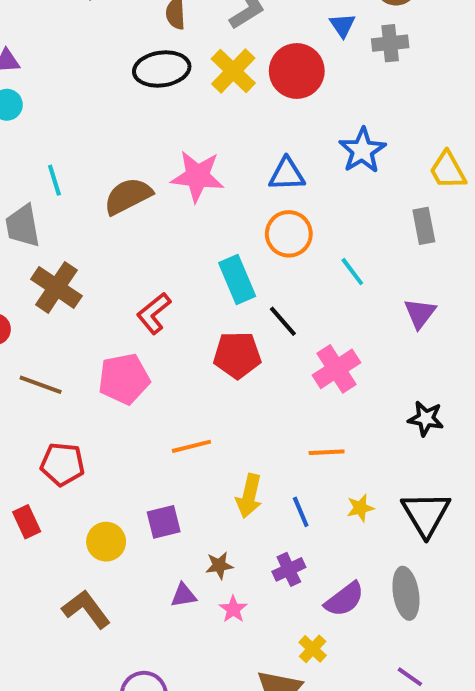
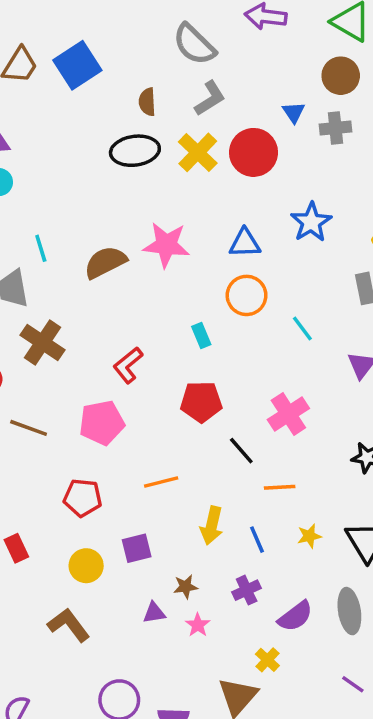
cyan rectangle: (237, 280) -> (201, 336), size x0.6
black line: (283, 321) -> (241, 451), moved
red pentagon: (62, 464) -> (83, 498), moved

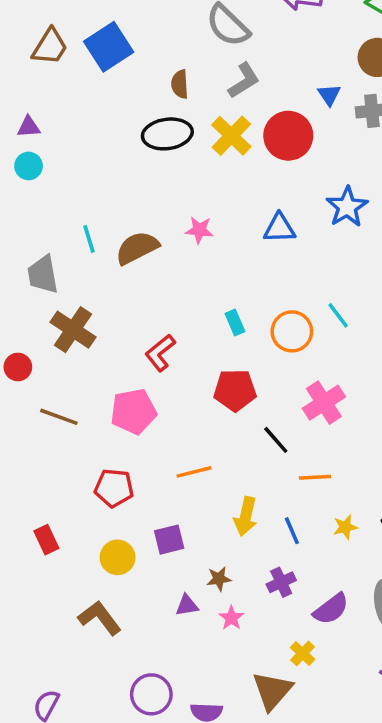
pink star: (166, 245) -> (199, 230), size x0.6
cyan line: (41, 248) -> (89, 239), moved
orange circle: (247, 295) -> (292, 331), moved

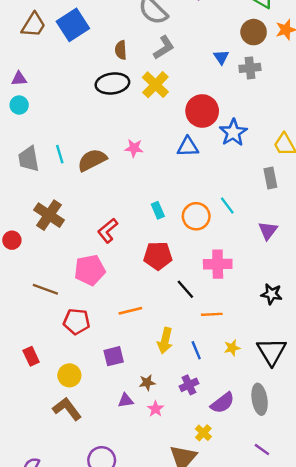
red circle: (288, 136) -> (202, 111), moved
gray trapezoid: (43, 274) -> (29, 159), moved
pink cross: (324, 403) -> (218, 264), turned 32
brown line: (59, 417) -> (45, 289), moved
yellow circle: (118, 557) -> (69, 375), moved

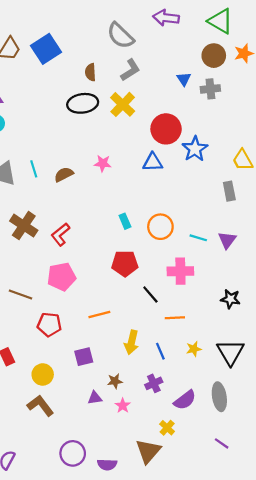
brown semicircle: (92, 160) -> (64, 174), size x0.7
cyan line: (227, 205) -> (198, 238), moved, turned -36
red L-shape: (108, 231) -> (60, 234), moved

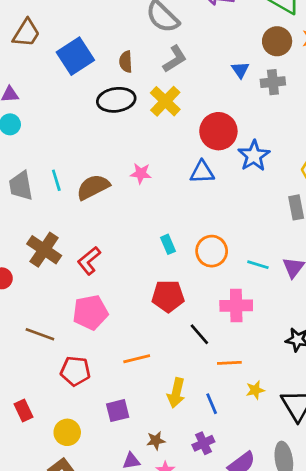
blue square: (46, 49) -> (75, 56), moved
brown semicircle: (64, 174) -> (93, 187), size x1.4
yellow star: (194, 349) -> (255, 390), moved

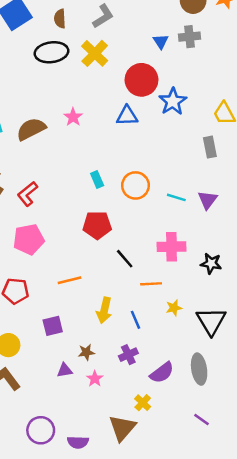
blue triangle: (240, 70) -> (161, 41), moved
pink star: (141, 173) -> (73, 117), turned 30
pink cross: (236, 306) -> (171, 247), moved

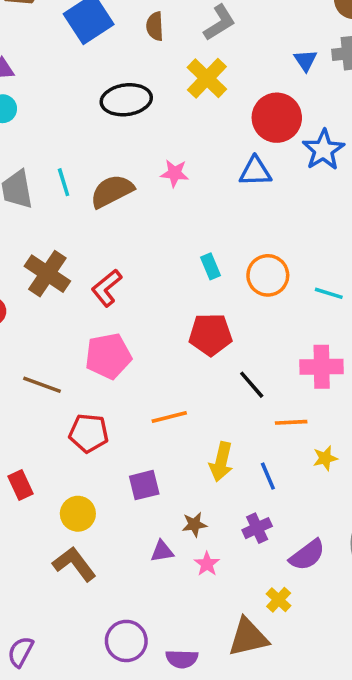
black ellipse: (51, 52) -> (126, 100), moved
pink star: (73, 117) -> (175, 173), turned -30
brown triangle: (122, 428) -> (248, 637), turned 36

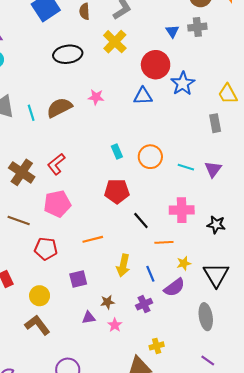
cyan line: (64, 182) -> (31, 113), moved
brown cross: (47, 274) -> (22, 172), moved
purple semicircle: (307, 555) -> (174, 287), moved
yellow cross: (279, 600) -> (157, 346), turned 32

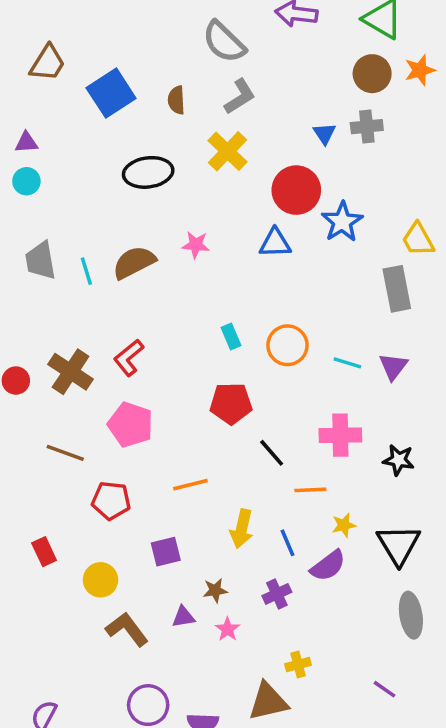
gray rectangle: (215, 123) -> (397, 289), size x1.4
pink pentagon: (57, 204) -> (130, 425), turned 30
gray ellipse: (206, 317) -> (411, 615), moved
brown L-shape: (37, 325) -> (127, 629), moved

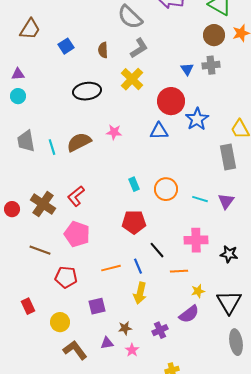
blue square: (111, 93) -> (66, 46), size x0.6
blue line: (287, 543) -> (138, 266), moved

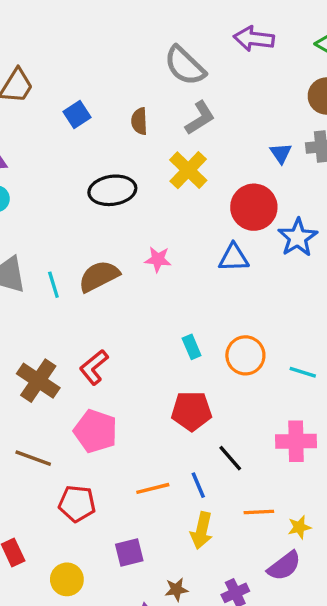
orange line: (179, 271) -> (259, 512), moved

